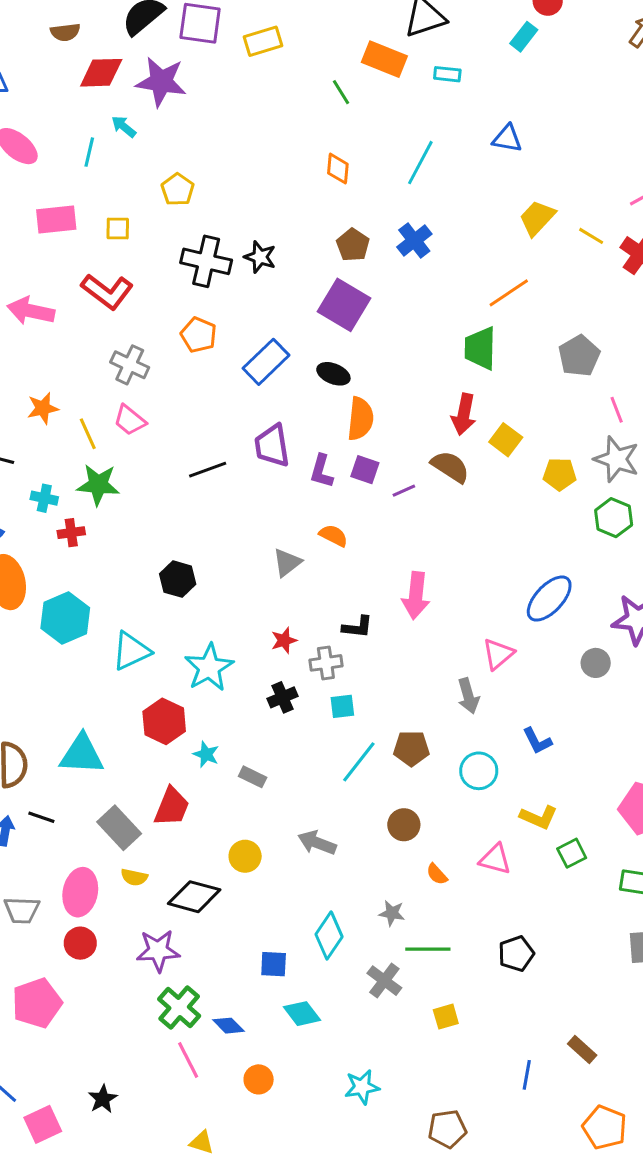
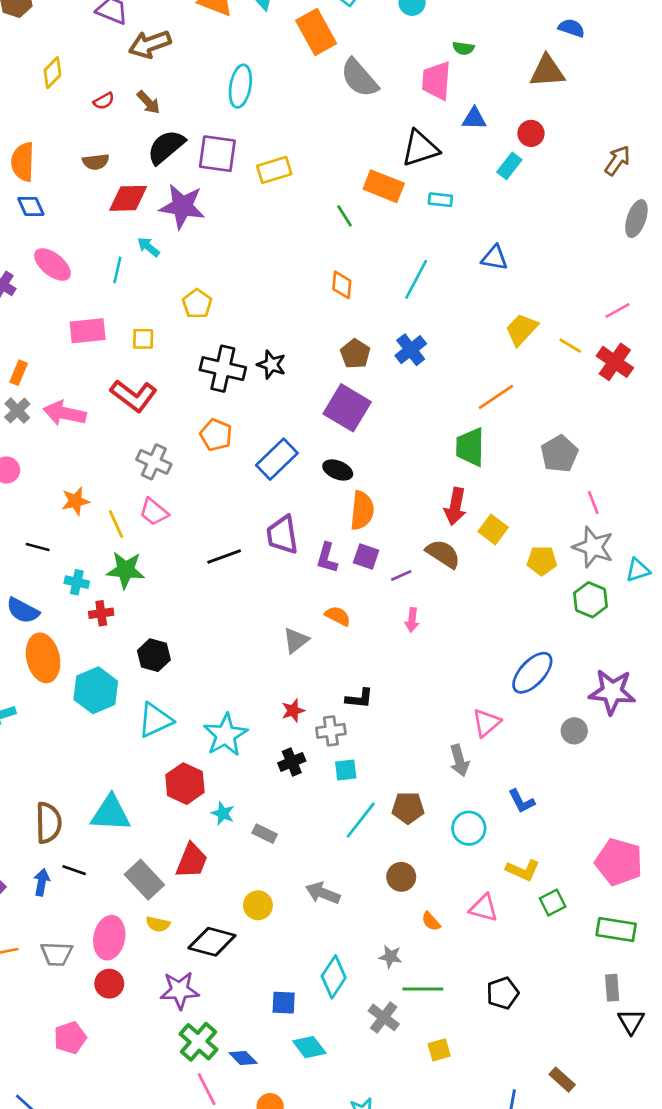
black hexagon: (178, 579) -> (154, 655), moved
pink arrow: (416, 596) -> (412, 620), moved, size x0.6
pink pentagon: (37, 1003) -> (70, 1038), size x0.7

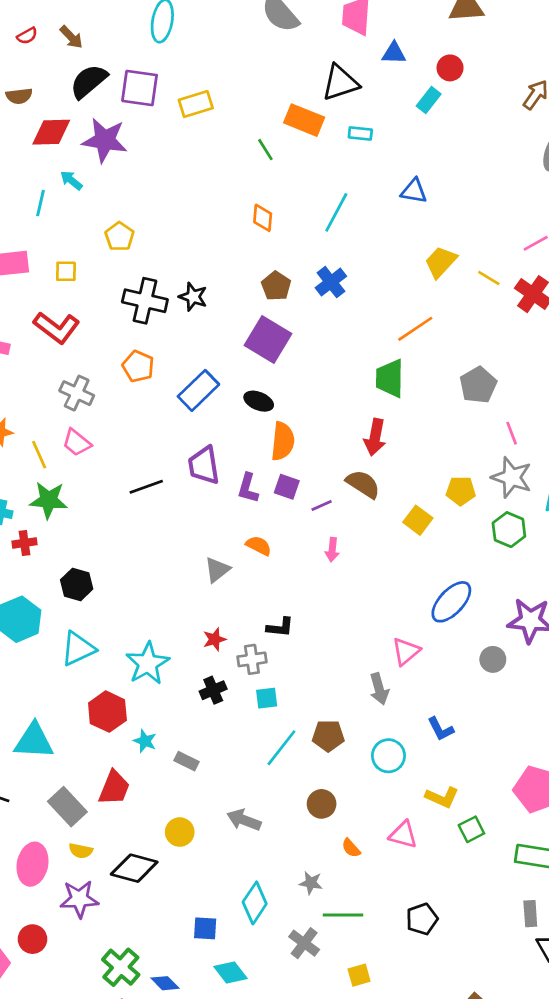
yellow square: (493, 529) -> (418, 520), moved
red circle: (109, 984) -> (32, 939), moved
purple star: (180, 990) -> (79, 899), moved

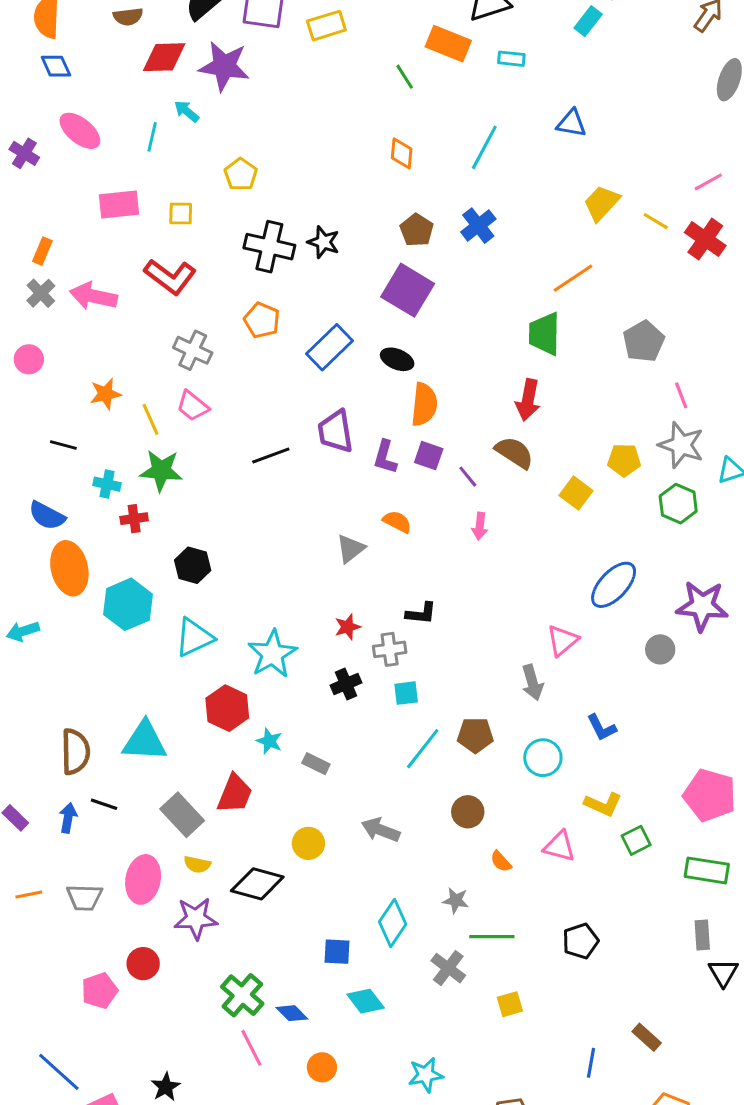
purple line: (322, 505) -> (468, 477), turned 75

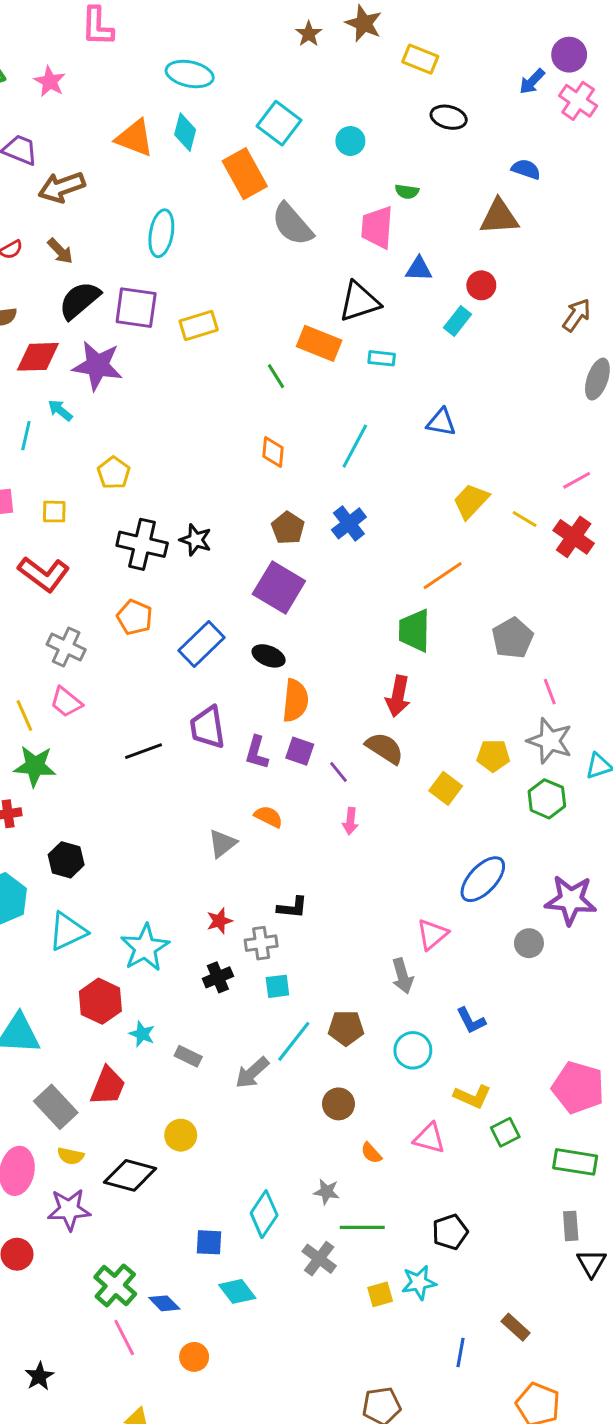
gray arrow: (381, 830) -> (252, 1073), moved, turned -63
cyan star: (426, 1075) -> (419, 1282), moved

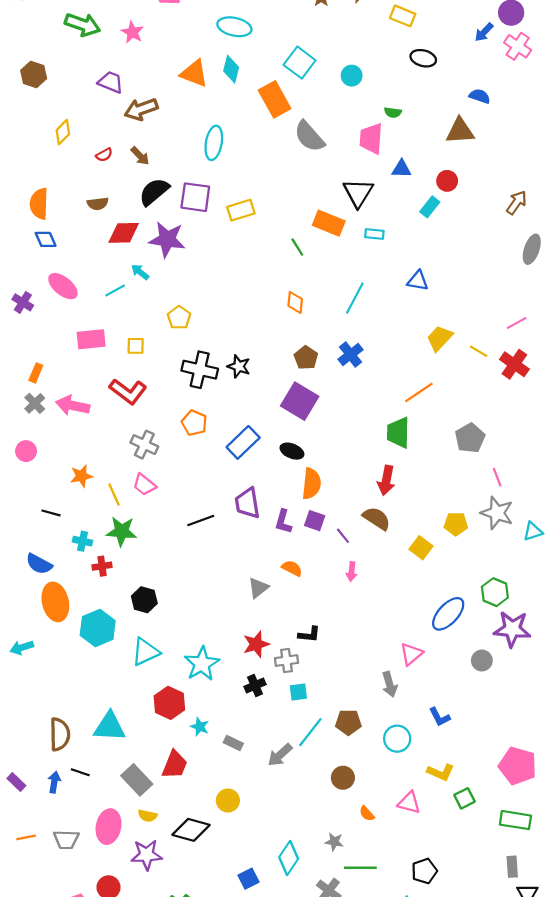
black triangle: (359, 302) -> (358, 193), turned -40
cyan line: (26, 436) -> (115, 290), turned 48
green hexagon: (547, 799) -> (495, 592), moved
red star: (219, 921) -> (256, 644), size x1.4
blue square: (209, 1242) -> (249, 879), turned -30

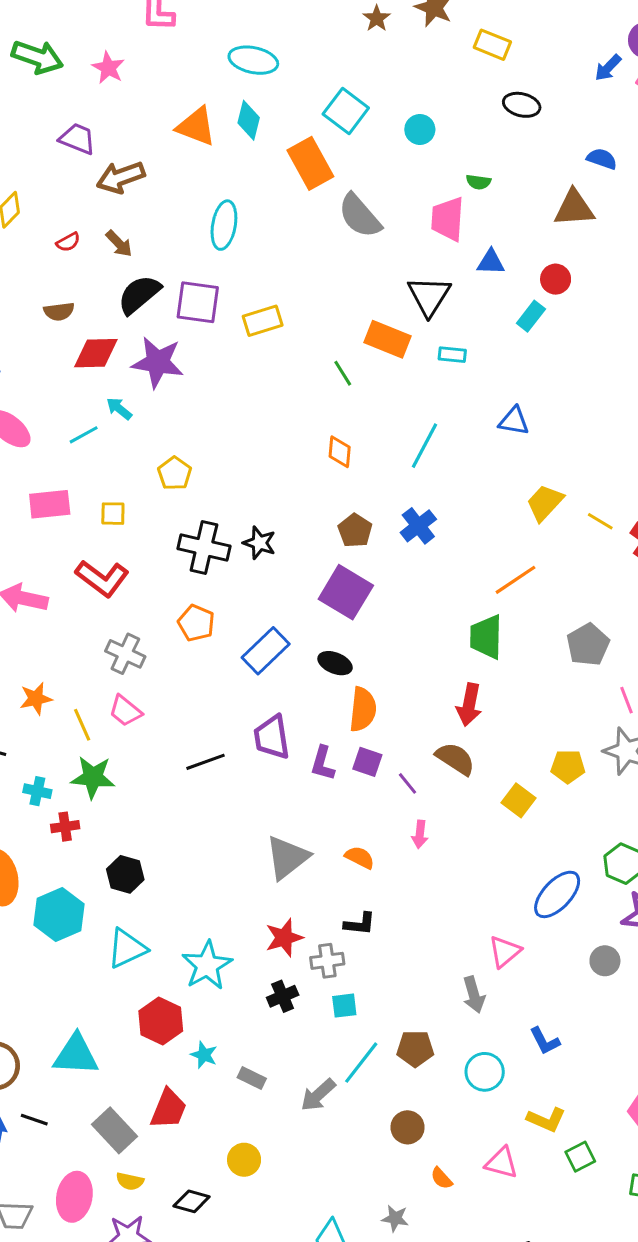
orange semicircle: (292, 568) -> (360, 857), moved
gray triangle: (258, 588) -> (287, 857), size x1.5
black diamond: (191, 830) -> (192, 1201), size x0.7

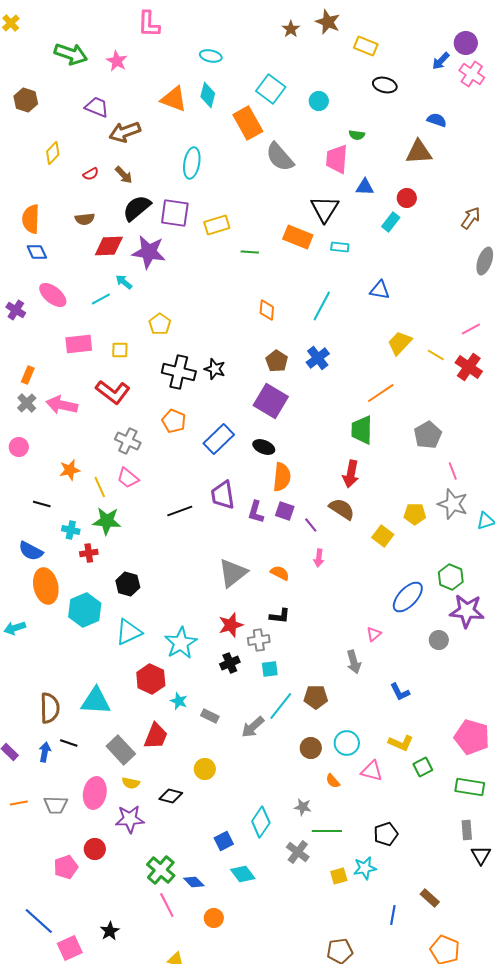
cyan ellipse: (253, 60) -> (211, 56), size x0.7
green line: (343, 373) -> (250, 252), moved, turned -54
pink triangle: (505, 952) -> (374, 634), size x0.7
cyan circle: (485, 1072) -> (347, 743), moved

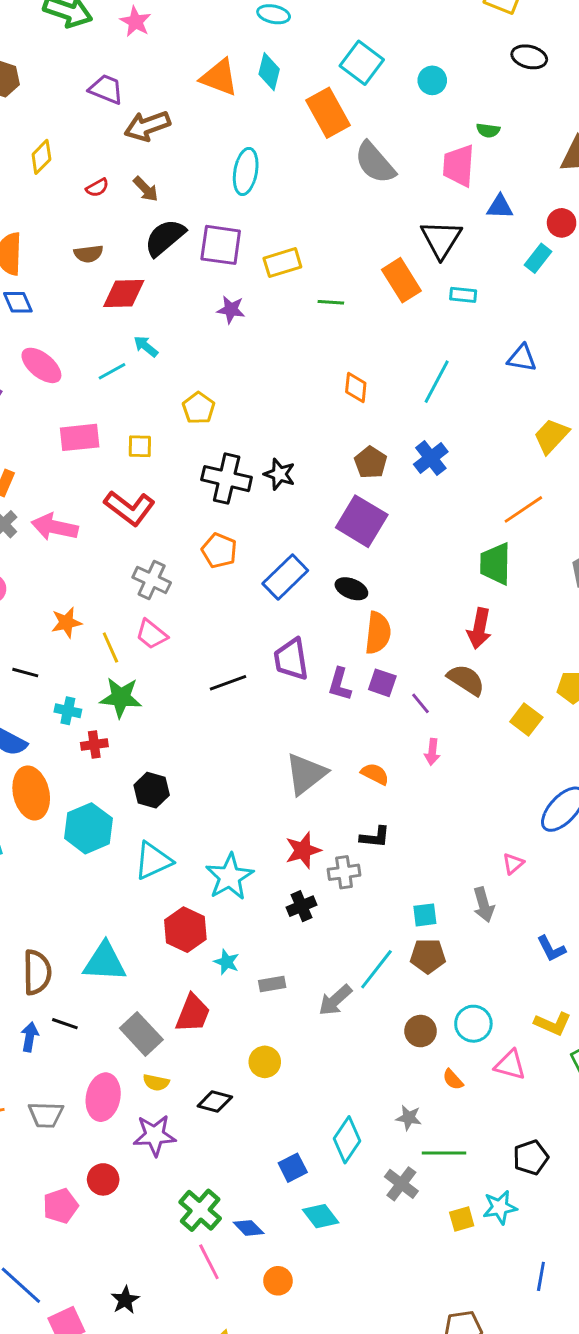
orange rectangle: (298, 237) -> (401, 280), turned 36
purple star: (149, 252) -> (231, 310), moved, size x0.6
cyan square: (270, 669) -> (425, 915), moved
gray rectangle: (210, 716) -> (272, 984), turned -36

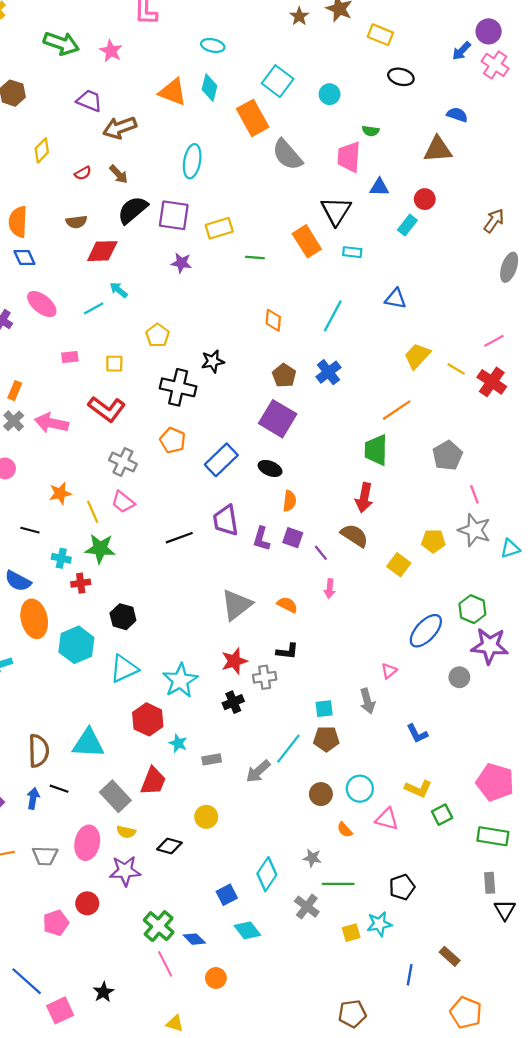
pink rectangle: (80, 437) -> (70, 357), size x0.6
black star: (279, 474) -> (213, 361), moved, turned -30
orange semicircle: (378, 633) -> (290, 501), size x0.7

